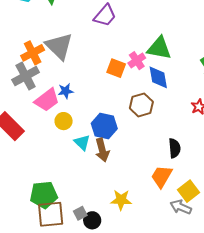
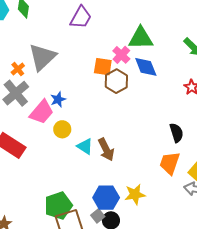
gray triangle: (59, 46) -> (42, 57), turned 44
orange cross: (33, 53) -> (18, 69), size x0.6
brown hexagon: (141, 105) -> (116, 81), moved
blue hexagon: (104, 126) -> (106, 198), moved

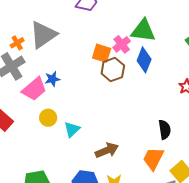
blue diamond: (146, 67) -> (144, 60), turned 35
yellow circle: (62, 129) -> (48, 118), moved
cyan triangle: (85, 146) -> (72, 129), turned 36
brown arrow: (106, 150) -> (107, 150), moved, turned -95

